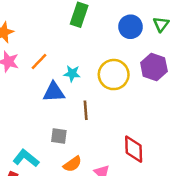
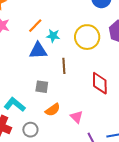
orange line: (39, 61) -> (35, 26), moved
red diamond: (134, 149) -> (100, 83), moved

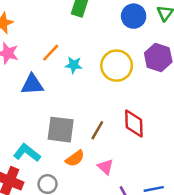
blue triangle: (38, 51) -> (32, 84), moved
brown line: (64, 66) -> (97, 130), moved, turned 35
gray square: (42, 87) -> (61, 130), size x1.6

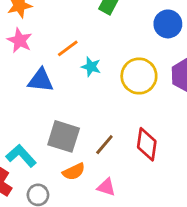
pink triangle: (105, 167) -> (106, 187), turned -36

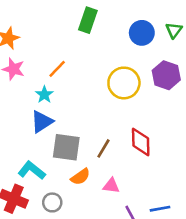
cyan star: (91, 67) -> (44, 95), moved, turned 30
blue triangle: (41, 80) -> (42, 122), moved, turned -30

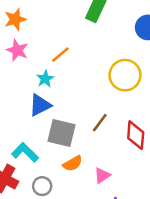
brown line: (103, 148) -> (100, 123), moved
pink triangle: (111, 186) -> (102, 175), turned -48

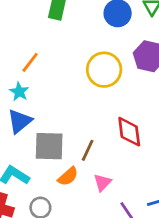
brown line: (100, 123) -> (88, 150), moved

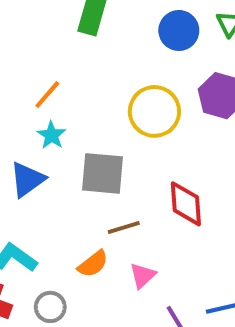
cyan star: (19, 92) -> (51, 135), moved
gray square: (49, 146) -> (103, 173), moved
brown line: (88, 150) -> (124, 228), turned 45

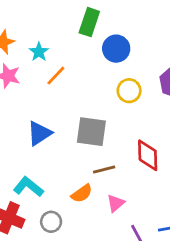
blue circle: (179, 30) -> (116, 49), moved
yellow circle: (154, 111) -> (129, 91), size x0.7
cyan star: (51, 135) -> (39, 52), moved

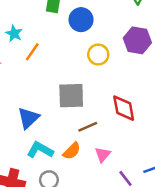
blue triangle: (39, 133) -> (28, 118), moved
cyan L-shape: (28, 187) -> (40, 150), moved

